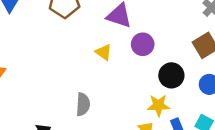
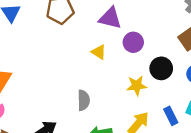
yellow star: (159, 105) -> (137, 86), moved

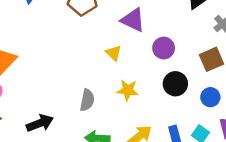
purple circle: (133, 42) -> (164, 48), moved
yellow star: (137, 86) -> (128, 90), moved

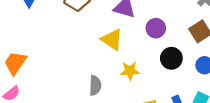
yellow triangle: (114, 53) -> (112, 40), size x1.5

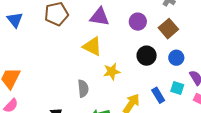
purple circle: (156, 28) -> (138, 22), moved

